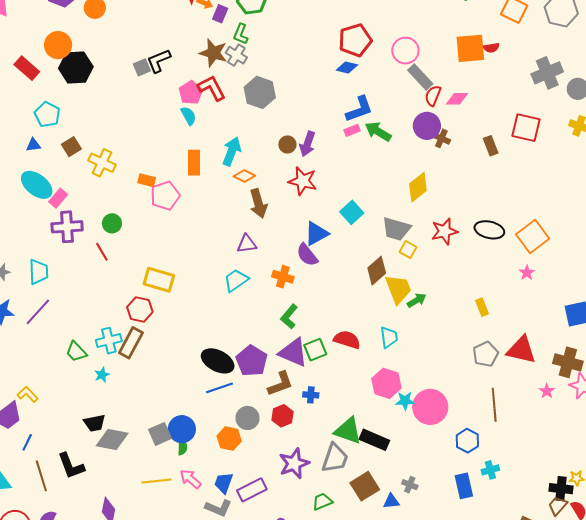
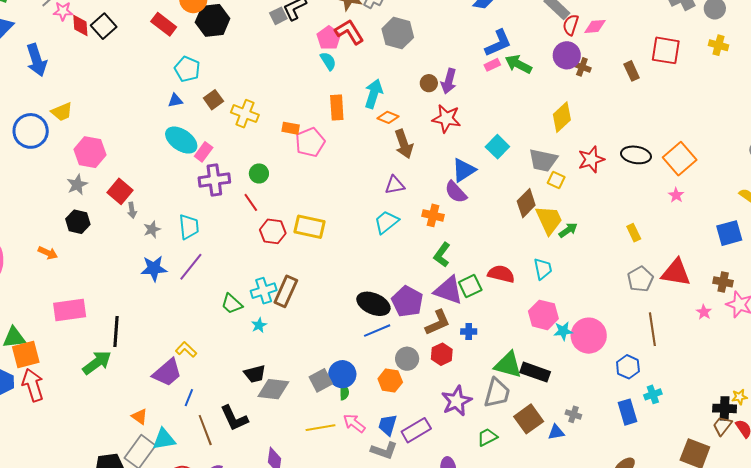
red hexagon: (140, 309) -> (273, 231), moved
brown cross: (568, 362) -> (723, 282), size x0.7

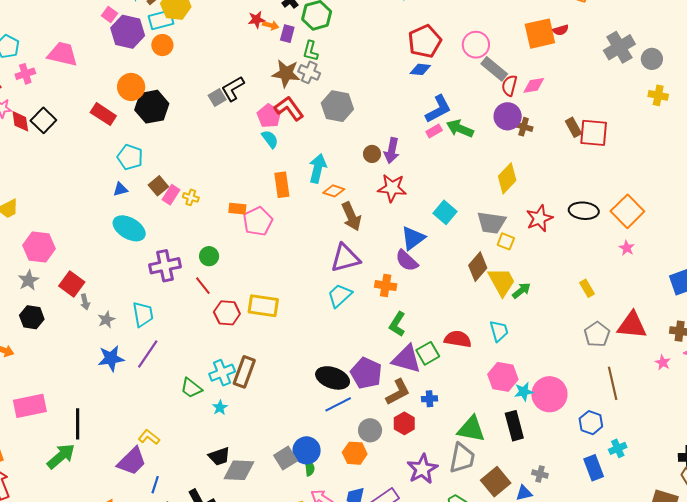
red square: (666, 50) -> (594, 133), moved
yellow cross: (245, 114) -> (191, 197), size x0.6
pink rectangle: (204, 152) -> (171, 195), moved
purple triangle: (395, 185) -> (345, 258), size x1.5
black rectangle: (535, 372) -> (514, 426), moved, turned 60

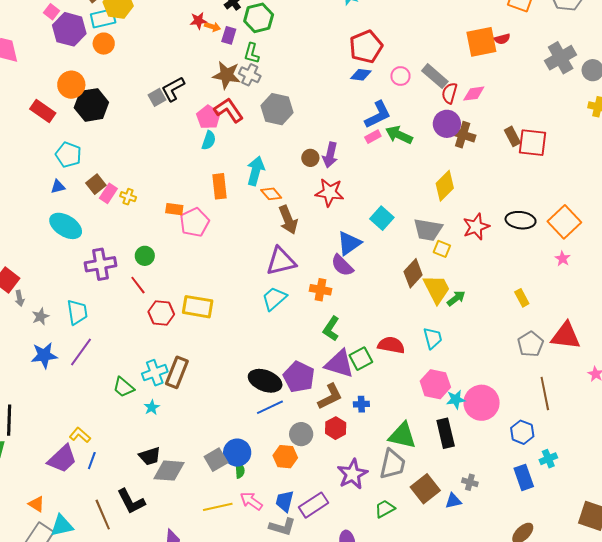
pink circle: (476, 45) -> (400, 76), moved, size x0.7
brown cross: (524, 127) -> (463, 135), size x1.4
cyan semicircle: (270, 139) -> (209, 140), turned 54
orange diamond: (334, 191) -> (271, 194), turned 30
blue line: (155, 485) -> (92, 461), moved

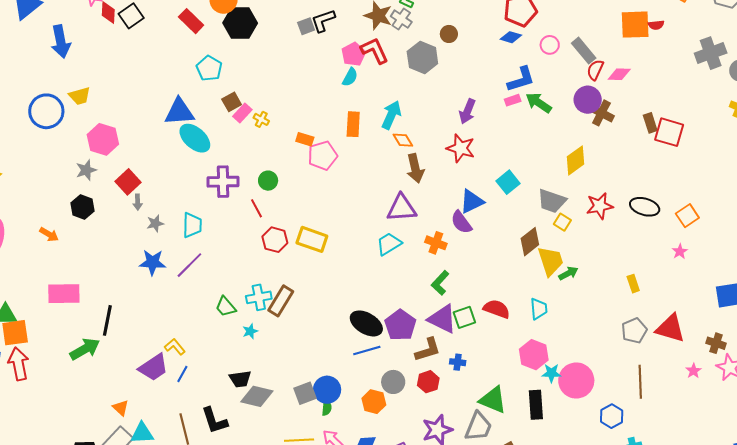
brown circle: (310, 158) -> (449, 34), moved
blue triangle: (58, 187) -> (179, 112), moved, size x2.0
orange square: (564, 222) -> (687, 216), size x0.7

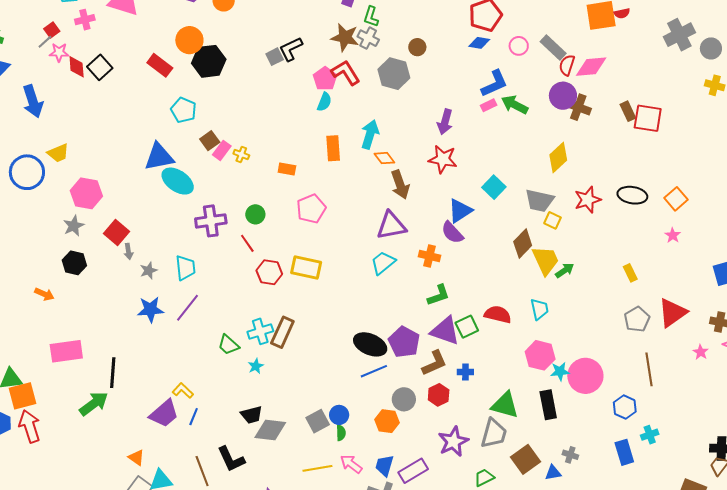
pink diamond: (619, 74) -> (591, 67), size x1.4
pink pentagon: (323, 156) -> (311, 209), moved
green L-shape: (440, 283) -> (439, 295), turned -145
red triangle: (670, 328) -> (672, 313), turned -44
blue circle: (327, 390) -> (339, 415), size x0.7

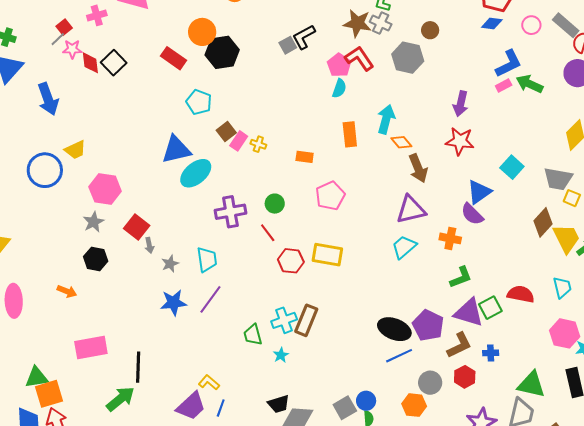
cyan ellipse: (178, 181) -> (196, 173), turned -72
green trapezoid: (228, 345) -> (253, 335), turned 35

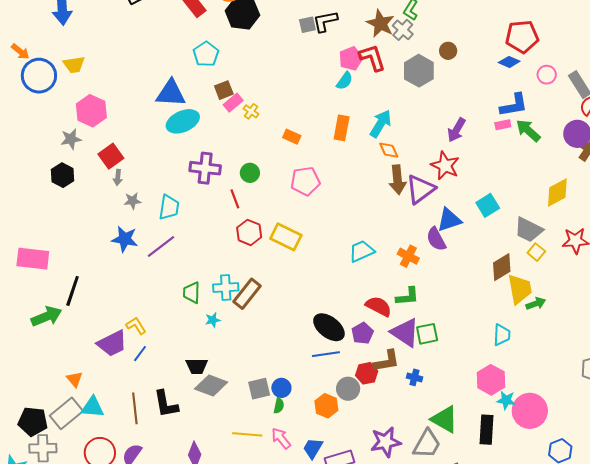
purple triangle: (411, 210) -> (420, 189), moved, turned -40
orange arrow: (67, 291) -> (20, 52), moved
red semicircle: (521, 294) -> (379, 306), moved
purple pentagon: (428, 325) -> (362, 333), size x0.7
red hexagon: (465, 377) -> (367, 373), moved

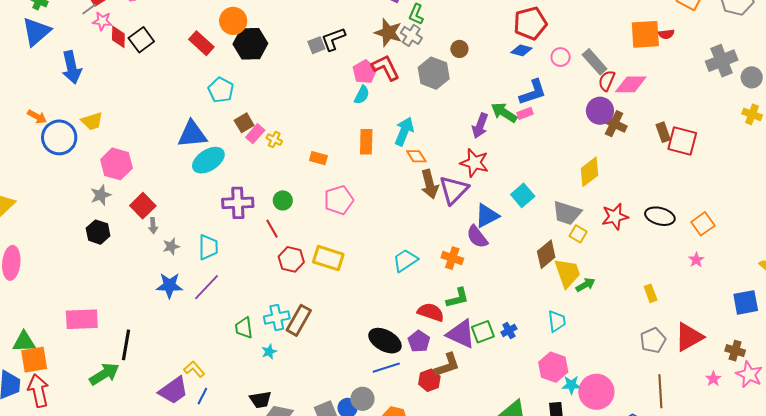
green arrow: (528, 131) -> (504, 113), moved
blue cross: (414, 377) -> (509, 331), moved, turned -35
gray circle: (348, 389) -> (362, 399), moved

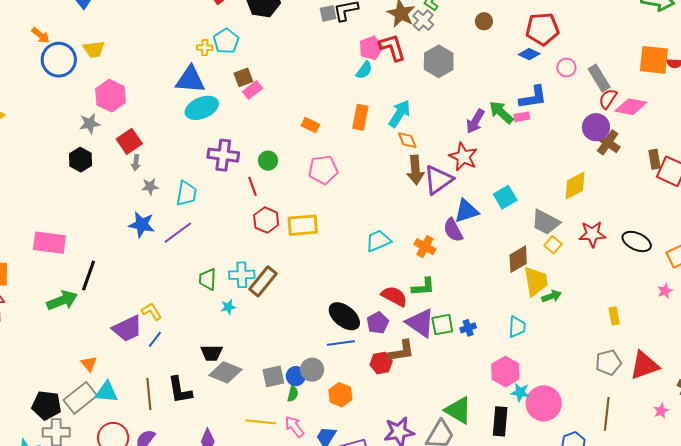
brown circle: (459, 49) -> (484, 21), moved
yellow cross: (274, 140) -> (205, 48), moved, turned -35
yellow rectangle: (328, 258) -> (303, 225), turned -32

